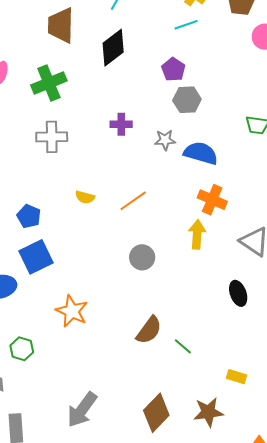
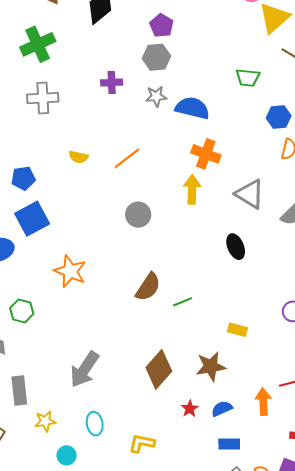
gray hexagon: (187, 100) -> (156, 57), moved
blue pentagon: (29, 216) -> (23, 178), turned -30
green line: (183, 346) -> (183, 302), turned -60

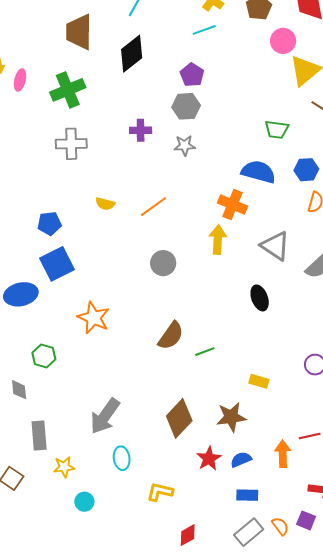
blue semicircle: (192, 108) -> (258, 172), moved
red star: (190, 409) -> (209, 459), size x1.4
cyan ellipse: (95, 424) -> (122, 458), moved

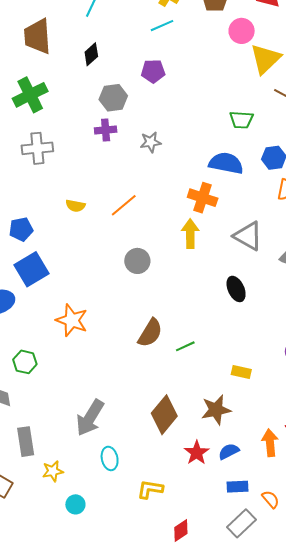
black diamond: (132, 54) -> (91, 54), size x0.6
purple pentagon: (192, 75) -> (153, 71), turned -30
gray hexagon: (186, 106) -> (113, 98), moved
orange semicircle: (280, 526) -> (271, 499), moved

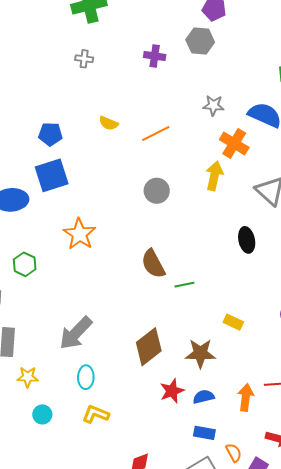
gray hexagon: (113, 98) -> (200, 41), moved
gray star: (151, 142) -> (213, 105), moved
gray cross: (37, 148) -> (84, 59), size x0.6
brown semicircle: (150, 333) -> (153, 264), turned 108
yellow L-shape: (150, 489) -> (96, 414), moved

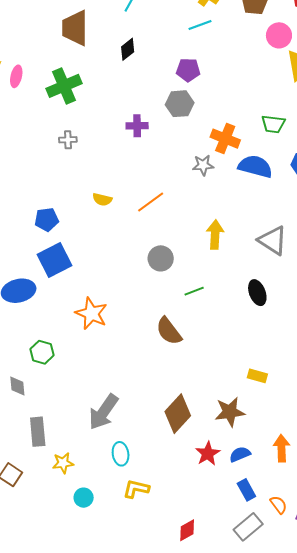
orange cross: (234, 143) -> (225, 139), moved
green line: (184, 285) -> (194, 291), moved
blue rectangle: (204, 433) -> (246, 490), turned 60

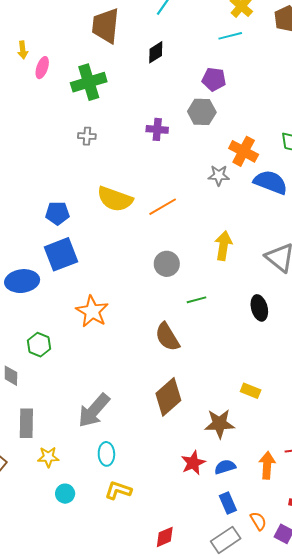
yellow semicircle: (102, 199) -> (115, 199), size x1.8
brown diamond: (178, 414) -> (168, 397), moved

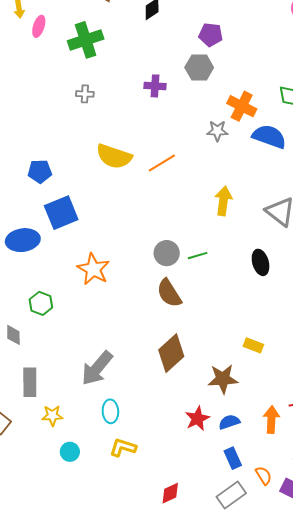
blue pentagon: (57, 213) -> (40, 171), moved
gray circle: (167, 264) -> (167, 253), moved

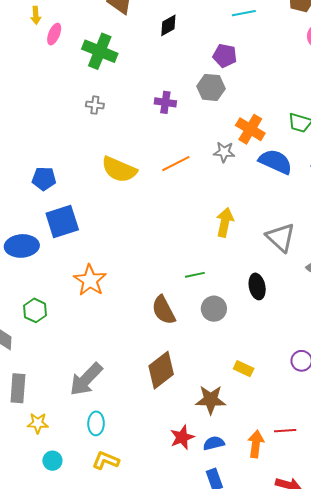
green cross: (86, 40) -> (100, 51), turned 36
orange line: (162, 163) -> (176, 164), moved
gray circle: (167, 253) -> (214, 309), moved

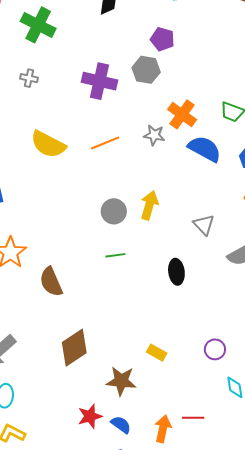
purple cross: (165, 102) -> (100, 81), size x1.6
gray triangle: (281, 237) -> (204, 225), size x0.7
gray circle: (214, 309) -> (114, 211), moved
brown semicircle: (164, 310) -> (51, 282), moved
blue semicircle: (214, 443) -> (121, 425), turned 45

